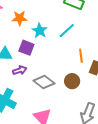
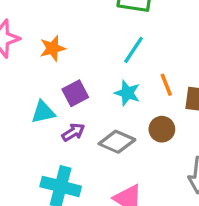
cyan star: (40, 31) -> (127, 93), moved
purple square: (26, 48) -> (75, 93), turned -35

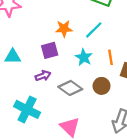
orange star: (53, 48) -> (64, 29), moved
cyan triangle: (43, 112) -> (13, 57), moved

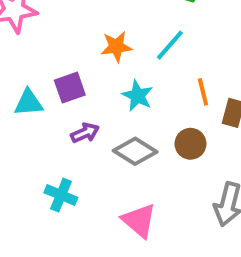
purple square: (50, 50) -> (70, 88), moved
cyan star: (84, 57) -> (138, 96), moved
cyan cross: (27, 109) -> (61, 195), size x0.7

